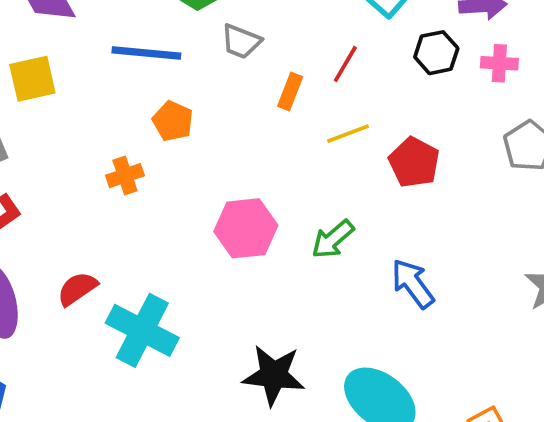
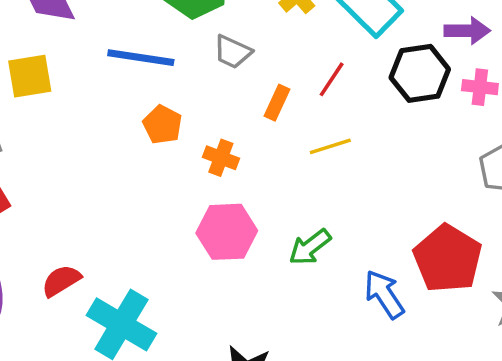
black hexagon: (436, 53) -> (420, 73), size x1.4
red pentagon: (414, 162) -> (448, 259), moved, size x1.4
orange cross: (125, 176) -> (221, 158), moved, turned 36

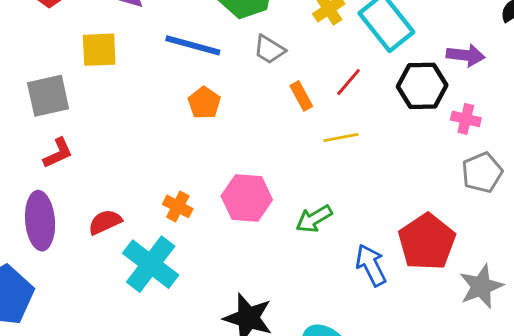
pink cross: (480, 87) -> (466, 119), moved
orange rectangle: (277, 103) -> (301, 96), turned -60
orange cross: (221, 158) -> (178, 206), moved

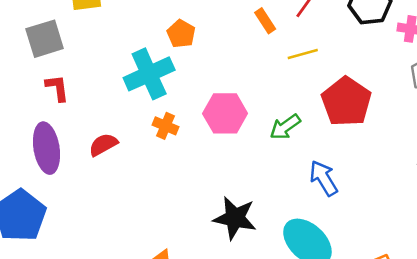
red L-shape: (58, 153) -> (57, 88), turned -68
red pentagon: (427, 242) -> (346, 102), moved
cyan cross: (151, 264) -> (149, 74), moved, turned 33
blue arrow: (371, 265) -> (324, 178), moved

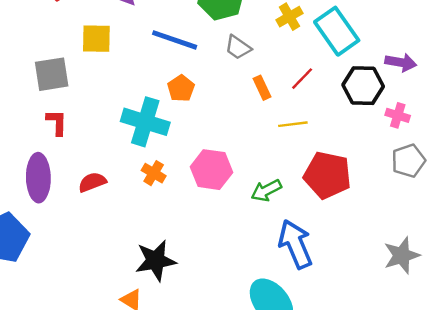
cyan cross: (149, 74) -> (145, 122), turned 33
red pentagon: (346, 102) -> (327, 175), turned -30
blue arrow: (324, 178) -> (295, 244), size x1.4
black star: (235, 218) -> (156, 261), moved, turned -30

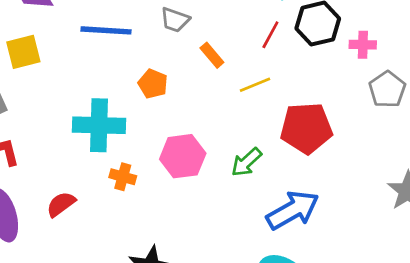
red line: (302, 79) -> (270, 35), moved
orange pentagon: (181, 88) -> (153, 84), moved
blue arrow: (295, 244) -> (293, 210), turned 99

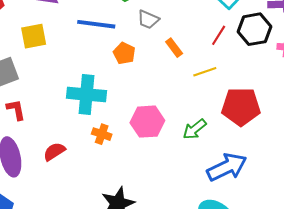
orange pentagon: (153, 84) -> (124, 53), moved

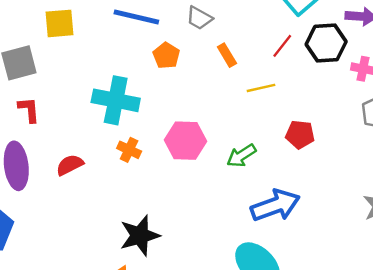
red pentagon: (241, 107) -> (300, 134), size x0.6

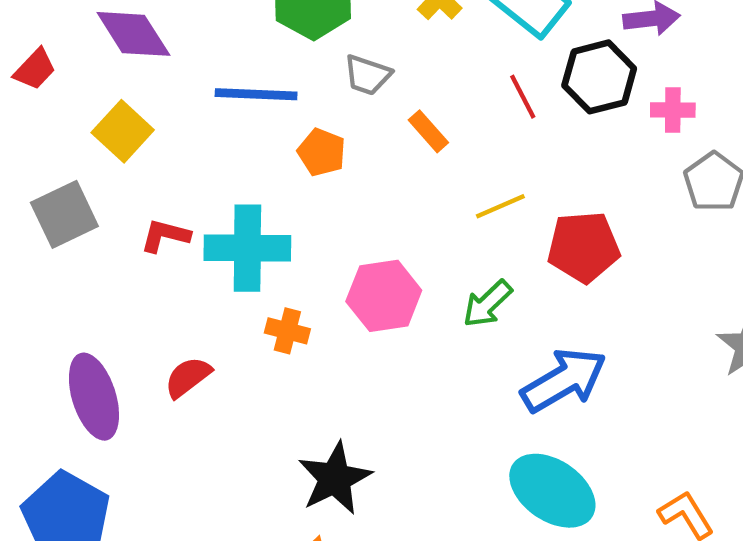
yellow square: (59, 23) -> (123, 131), turned -32
red line: (282, 46) -> (523, 97), turned -55
yellow line: (261, 88) -> (500, 206), moved
red L-shape: (29, 110) -> (165, 236), moved, turned -60
red pentagon: (300, 134) -> (584, 247), size x1.4

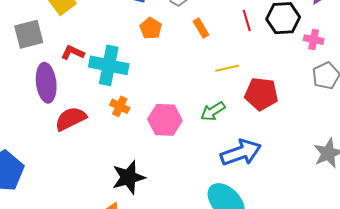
pink hexagon: (384, 296) -> (165, 120), moved
red semicircle: (188, 377) -> (71, 119), size x1.4
purple ellipse: (94, 397) -> (46, 83), moved

